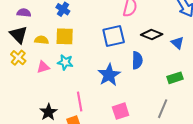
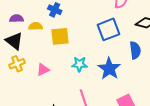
yellow semicircle: (42, 40) -> (36, 26), moved
yellow cross: (18, 58) -> (17, 64), turned 35
cyan star: (65, 62) -> (79, 64), moved

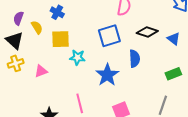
purple semicircle: (16, 19) -> (18, 18), turned -72
yellow semicircle: (36, 26) -> (37, 27), turned 56
cyan star: (79, 64) -> (77, 57), moved

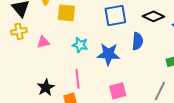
cyan star: (77, 57) -> (80, 45), moved
blue star: (107, 75) -> (108, 54), turned 30

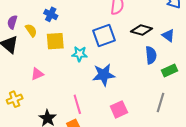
yellow cross: (19, 31) -> (15, 99), moved
blue semicircle: (138, 41) -> (151, 55), moved
cyan star: (80, 45) -> (80, 54), moved

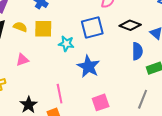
yellow semicircle: (31, 30) -> (20, 27), moved, turned -40
blue star: (104, 75) -> (88, 66), turned 30

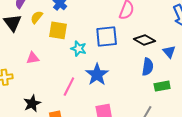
yellow semicircle: (20, 27) -> (37, 17), moved, turned -80
pink line: (60, 94) -> (69, 87), moved, turned 30

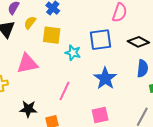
pink triangle: (33, 58) -> (27, 64), size x1.6
blue star: (97, 75) -> (105, 78), moved
black star: (32, 103) -> (28, 109), turned 30

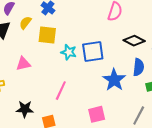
blue square: (100, 40) -> (93, 52), moved
pink triangle: (27, 64) -> (23, 64), size x0.7
blue star: (105, 78) -> (114, 80), moved

